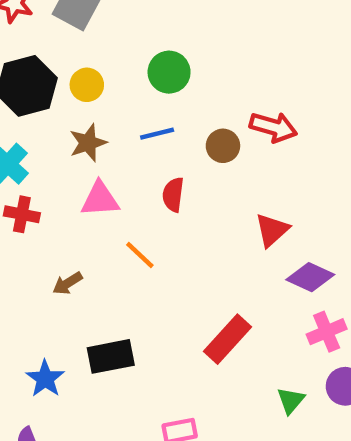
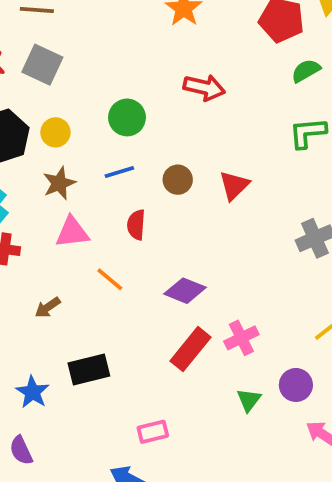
red arrow: (273, 127) -> (204, 87), moved
red triangle: (272, 230) -> (234, 185), moved
purple diamond: (310, 277) -> (185, 291), moved
pink cross: (327, 332) -> (241, 338), moved

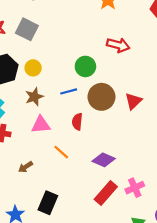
green circle: (127, 117) -> (85, 66), moved
brown circle: (178, 180) -> (101, 97), size x1.6
black rectangle: (89, 370) -> (48, 203), turned -55

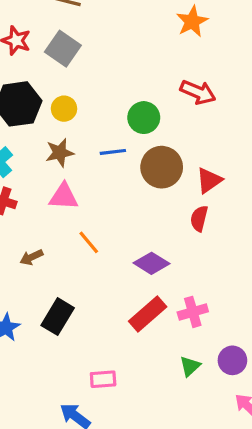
red semicircle: (77, 122) -> (199, 218), moved

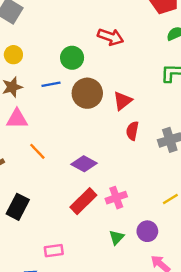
red semicircle: (199, 218) -> (132, 131), moved

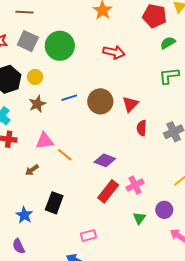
green circle: (72, 58) -> (60, 46), moved, size x1.5
pink triangle: (17, 119) -> (45, 141), moved

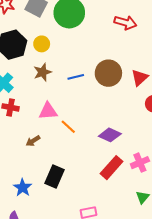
blue line: (69, 98) -> (76, 77), moved

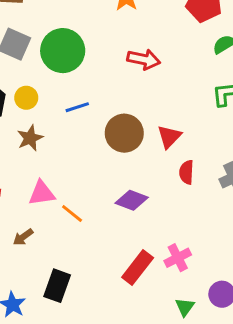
blue line: (76, 77) -> (77, 107), moved
purple diamond: (110, 135) -> (132, 200), moved

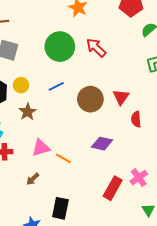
green circle: (63, 51) -> (60, 47), moved
red arrow: (144, 59) -> (96, 48), turned -140

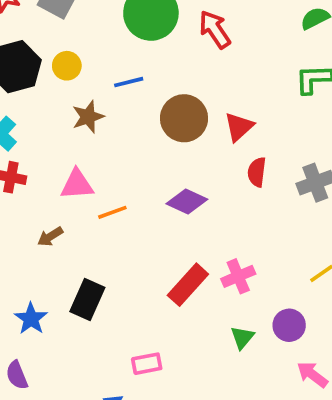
brown star: (28, 112) -> (88, 117), moved
orange line: (63, 158) -> (112, 212), turned -63

